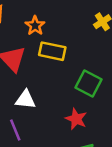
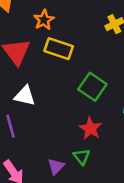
red star: (76, 119) -> (90, 128), moved

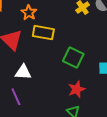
red star: (90, 128) -> (77, 89), turned 30

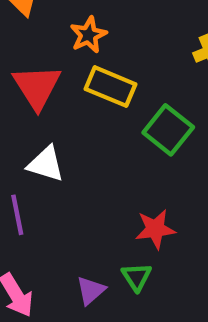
green square: (73, 57) -> (168, 130), moved

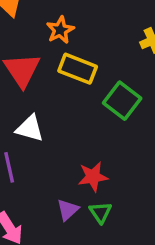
red star: (155, 229) -> (93, 177), moved
purple triangle: (91, 290) -> (68, 210), moved

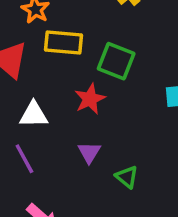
red star: (93, 177) -> (90, 99), moved
purple triangle: (68, 210) -> (89, 152), moved

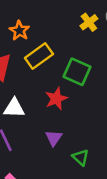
yellow rectangle: (64, 43) -> (39, 56), turned -44

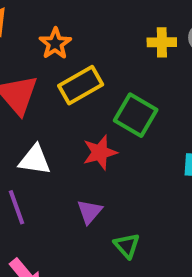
yellow cross: (89, 22) -> (162, 42), turned 30

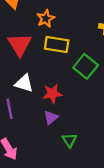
yellow rectangle: (81, 85) -> (57, 44), turned 30
red star: (100, 152) -> (52, 94), moved

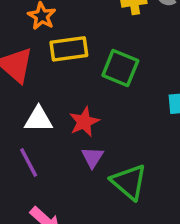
green triangle: (69, 140) -> (129, 182), size x1.6

